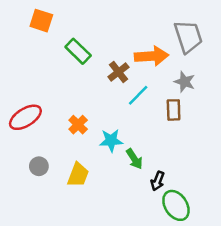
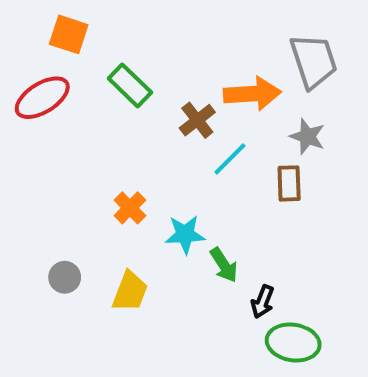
red ellipse: (25, 117) -> (42, 98), moved
green ellipse: (176, 205) -> (293, 343), turned -48

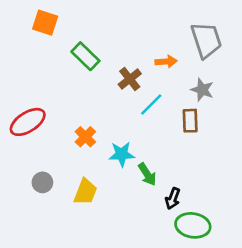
orange arrow: (252, 94) -> (166, 62), size x0.6
red ellipse: (42, 98) -> (28, 122), moved

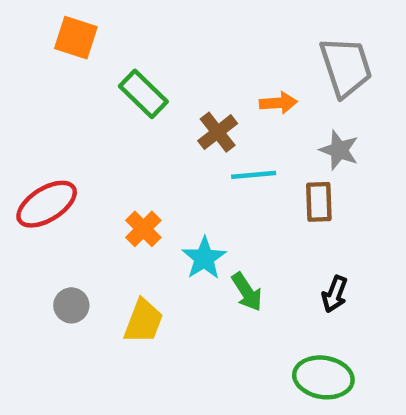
cyan line: (151, 105) -> (254, 175), turned 40
cyan star: (122, 154) -> (204, 258), turned -30
black arrow: (173, 199) -> (335, 294), moved

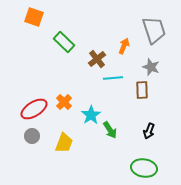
orange arrow: (278, 103) -> (124, 46), turned -63
red ellipse: (47, 204) -> (34, 109), moved

